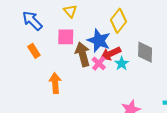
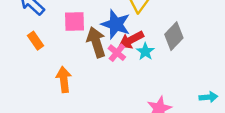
gray diamond: (145, 52) -> (174, 36), turned 45

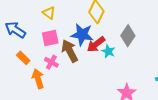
pink cross: (117, 53) -> (51, 62), moved
orange arrow: (64, 80) -> (38, 79), moved

